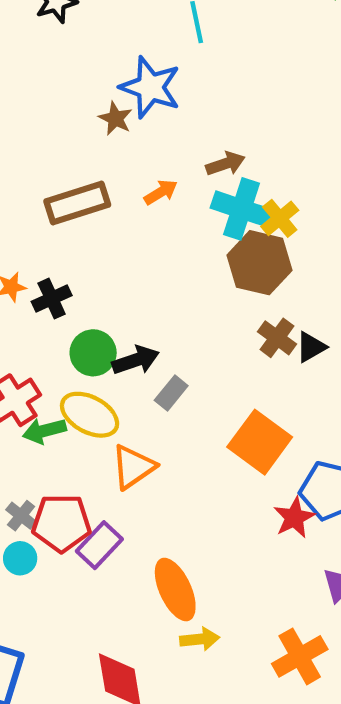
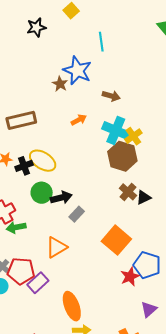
brown arrow: (225, 164) -> (111, 96), moved, turned 30
brown rectangle: (77, 203) -> (21, 120), moved
yellow ellipse: (90, 415) -> (43, 161), moved

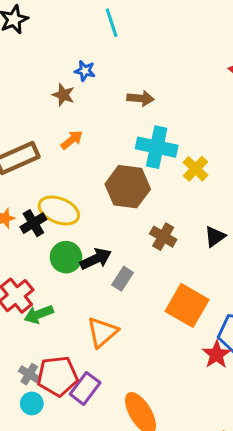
blue star: (77, 71) -> (85, 71), size x0.5
orange arrow: (79, 120) -> (72, 140), moved
yellow cross: (133, 136) -> (196, 169), moved
brown hexagon: (122, 156) -> (128, 187), moved
brown cross: (128, 192) -> (163, 237), moved

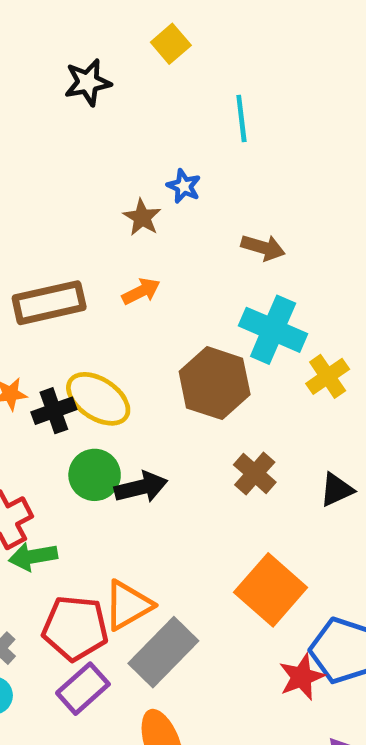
gray rectangle: (123, 279) -> (163, 652), moved, size x1.8
red pentagon: (57, 376) -> (75, 628), moved

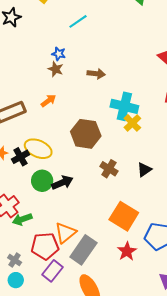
cyan line: (241, 118) -> (78, 21), turned 72
brown star: (142, 217) -> (56, 69), moved
cyan cross: (273, 330) -> (124, 106), moved
red star: (302, 677) -> (127, 251), moved

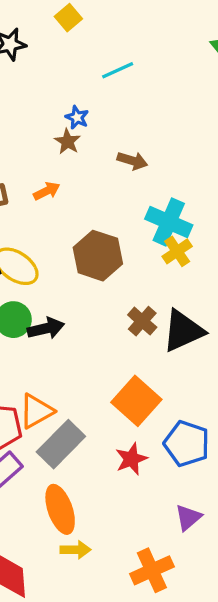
brown cross: (109, 169) -> (142, 321), moved
black triangle: (144, 170) -> (183, 331), size x1.8

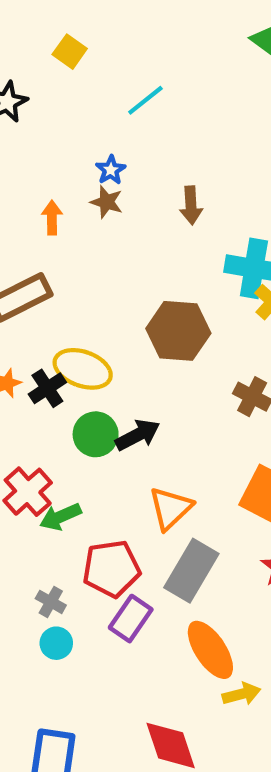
blue star: (77, 117) -> (111, 170), turned 30
brown arrow: (132, 161) -> (191, 205), turned 84
orange arrow: (47, 191) -> (52, 218), moved, turned -50
orange triangle: (36, 411) -> (171, 508), moved

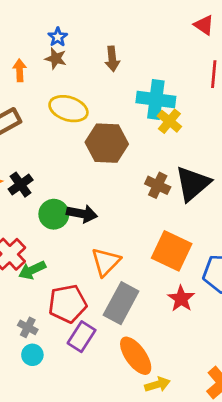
yellow ellipse: (83, 369) -> (68, 109), moved
black arrow: (138, 435) -> (82, 214), turned 40

